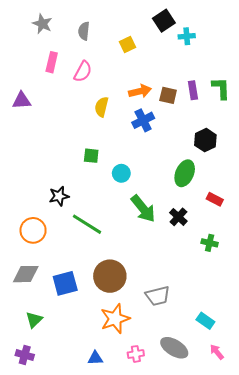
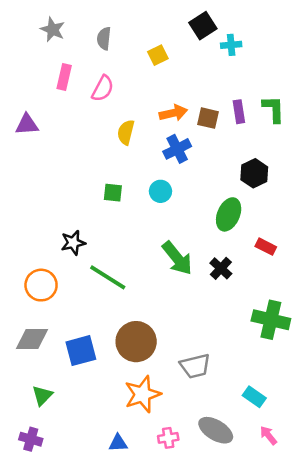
cyan circle: (121, 173) -> (160, 191), moved
green cross: (210, 243) -> (271, 320), moved, size x1.8

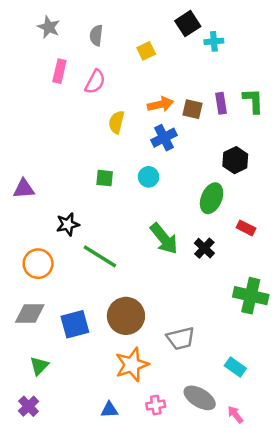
purple triangle: (27, 125) -> (24, 189), moved
pink arrow: (268, 435) -> (235, 415), moved
purple cross: (31, 439) -> (29, 406), turned 30

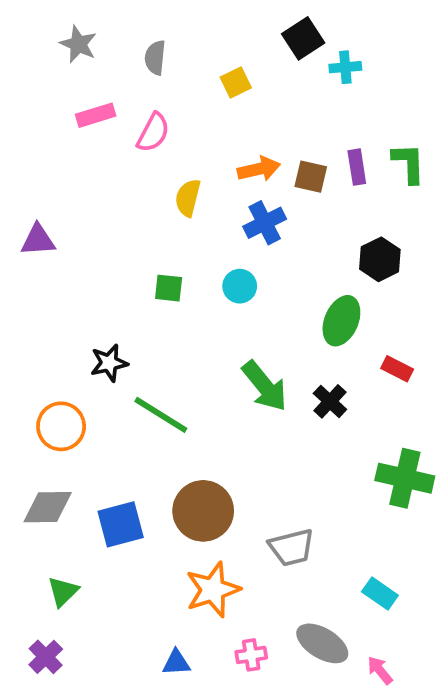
pink rectangle: (59, 71) -> (96, 115), turned 60
purple triangle: (24, 189) -> (38, 240), moved

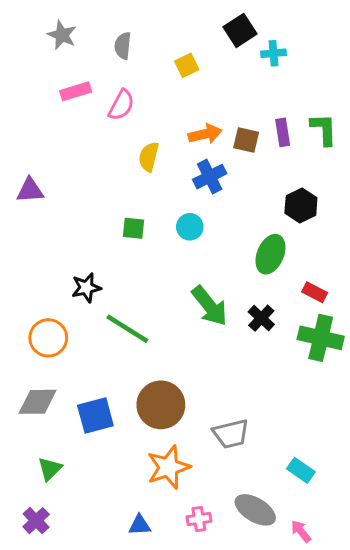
green cross: (405, 478) -> (321, 338), moved

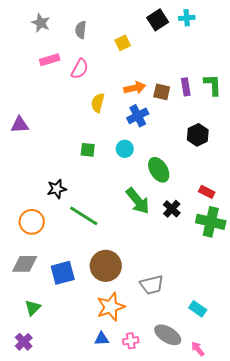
cyan cross: (274, 53) -> (187, 18), moved
green ellipse: (270, 254) -> (159, 170), moved, turned -55
blue triangle: (140, 525) -> (102, 339), moved

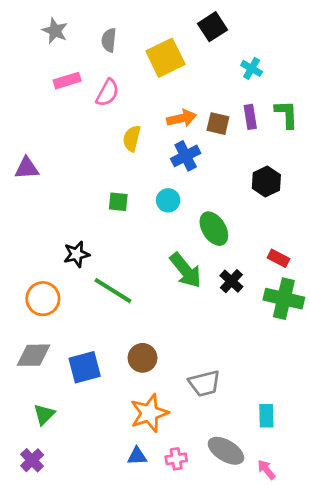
cyan cross: (187, 18) -> (252, 68), moved, turned 35
yellow square: (123, 43) -> (165, 58), size x1.8
brown circle: (106, 266) -> (143, 358), size x0.7
cyan rectangle: (198, 309) -> (266, 416), turned 54

